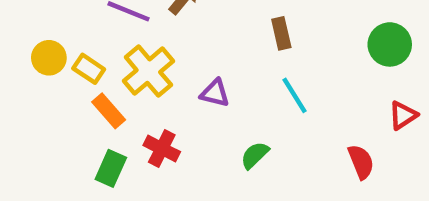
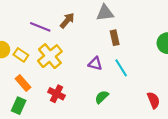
purple triangle: (215, 93) -> (95, 64), moved
orange rectangle: (109, 111) -> (23, 83), moved
green rectangle: (111, 168) -> (19, 106), moved

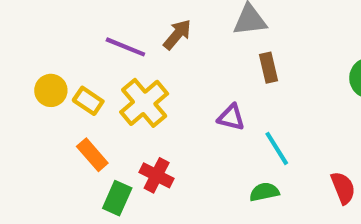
cyan line: (121, 68) -> (277, 148), moved
green semicircle: (102, 97) -> (264, 192), moved, turned 32
green rectangle: (19, 106) -> (117, 198), moved

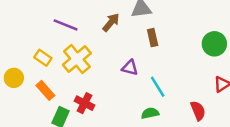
brown arrow: (177, 34) -> (111, 22), moved
yellow circle: (51, 90) -> (14, 78), moved

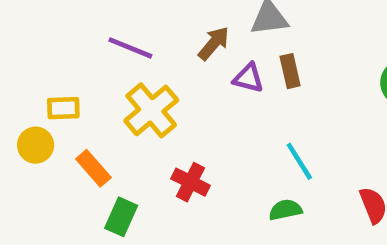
yellow rectangle: (43, 58) -> (63, 108), moved, turned -36
purple triangle: (130, 68) -> (248, 78), moved
red cross: (84, 103) -> (191, 182), moved

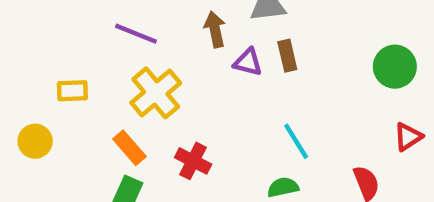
brown arrow: (214, 43) -> (215, 29), turned -52
yellow circle: (36, 145) -> (35, 141), moved
orange rectangle: (93, 168) -> (129, 148), moved

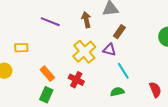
brown rectangle: (287, 56) -> (119, 32), turned 48
purple triangle: (248, 62) -> (109, 50), moved
yellow cross: (156, 93) -> (84, 52), moved

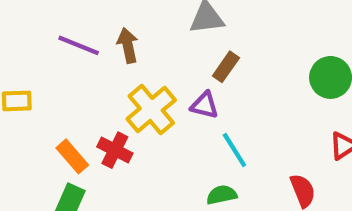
brown arrow: (86, 20) -> (128, 45), moved
red cross: (76, 80) -> (115, 150), moved

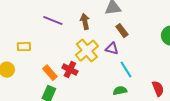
brown arrow: (128, 45) -> (85, 22), moved
brown rectangle: (226, 67) -> (122, 31), turned -72

